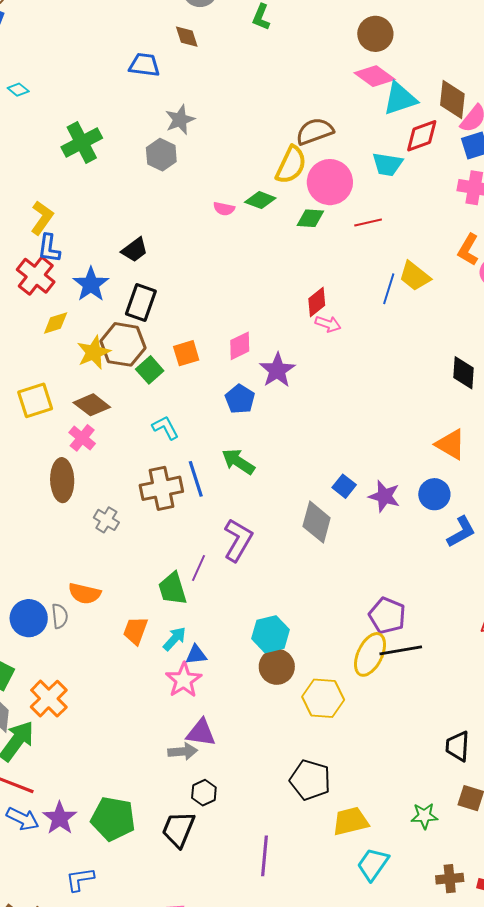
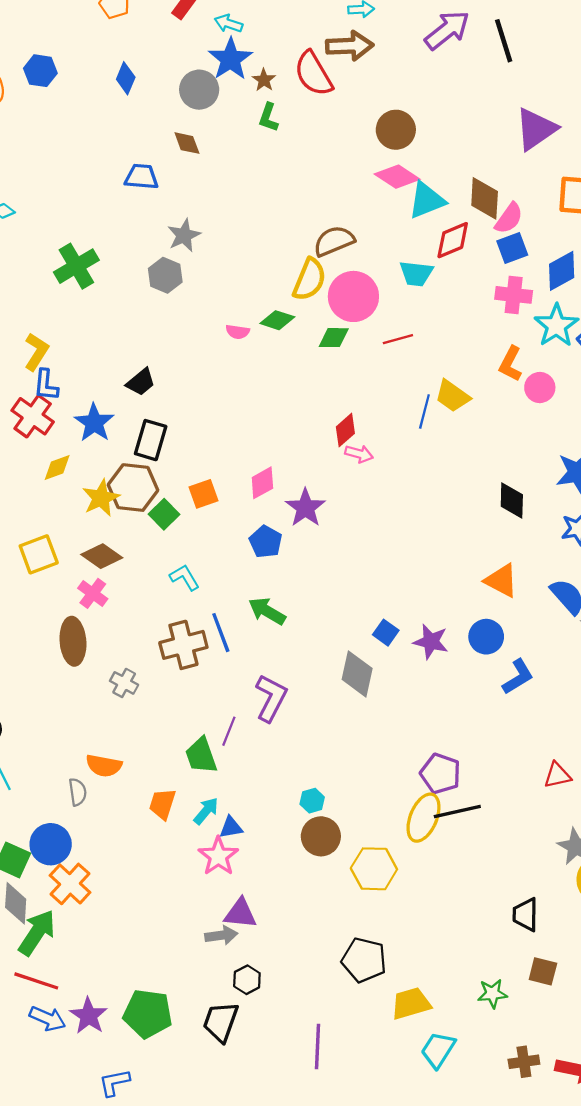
blue circle: (29, 618) -> (51, 844), moved
cyan hexagon: (270, 634) -> (312, 801), size x0.6

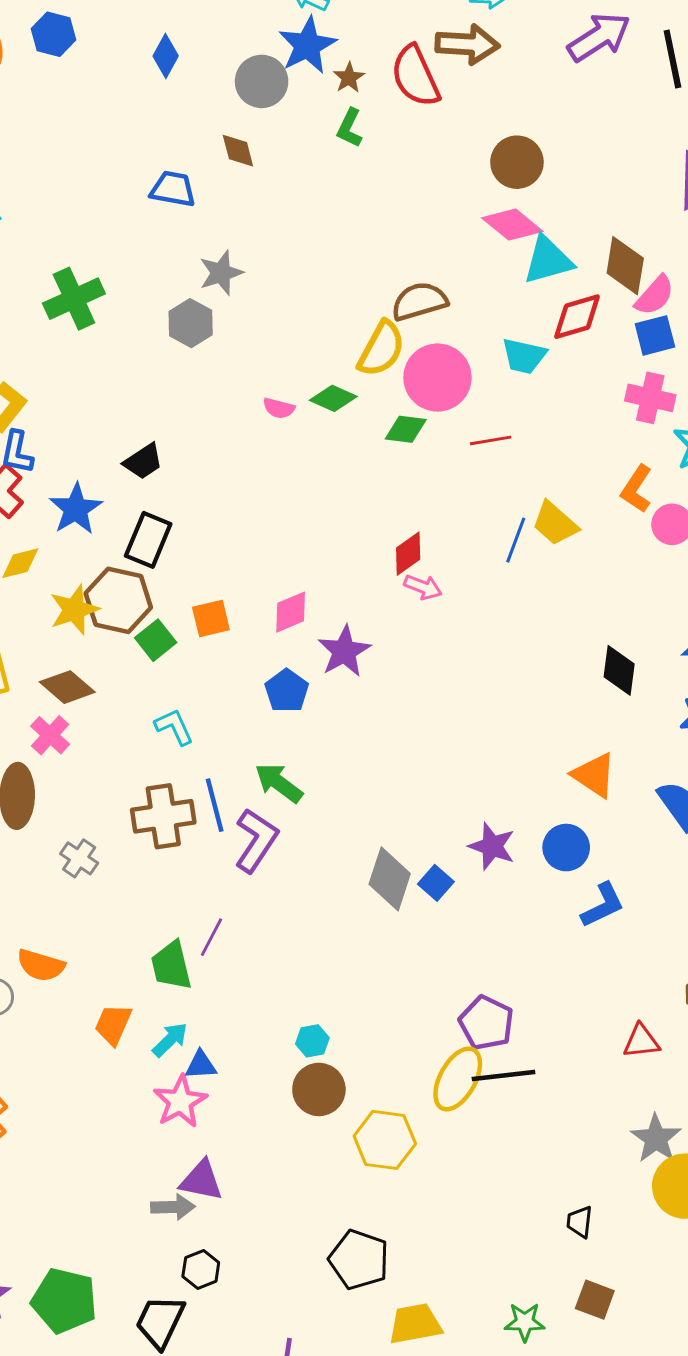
blue square: (386, 633) -> (436, 883), moved
purple L-shape: (271, 698) -> (256, 840), moved
black trapezoid: (525, 915) -> (580, 1222), size x0.7

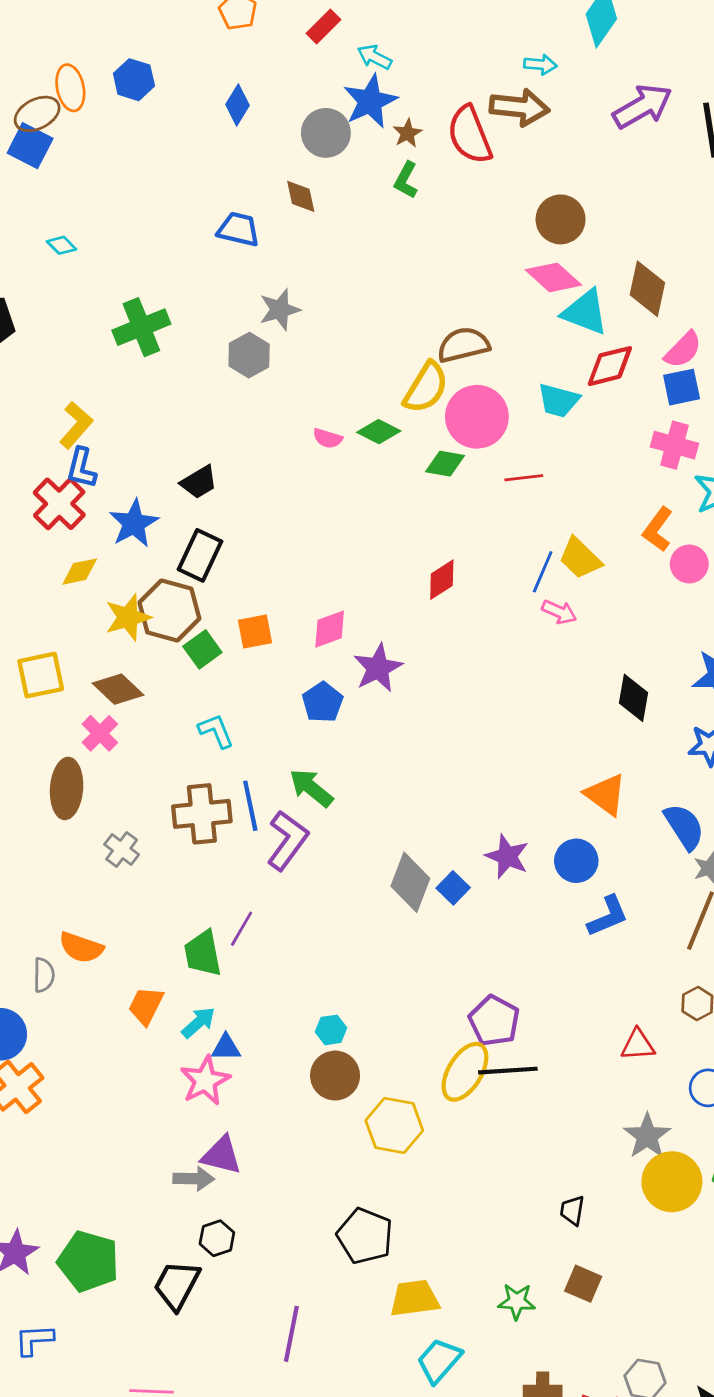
cyan triangle: (548, 260) -> (585, 312), turned 34
brown diamond: (625, 266) -> (647, 289), moved
pink arrow: (423, 587) -> (559, 612), moved

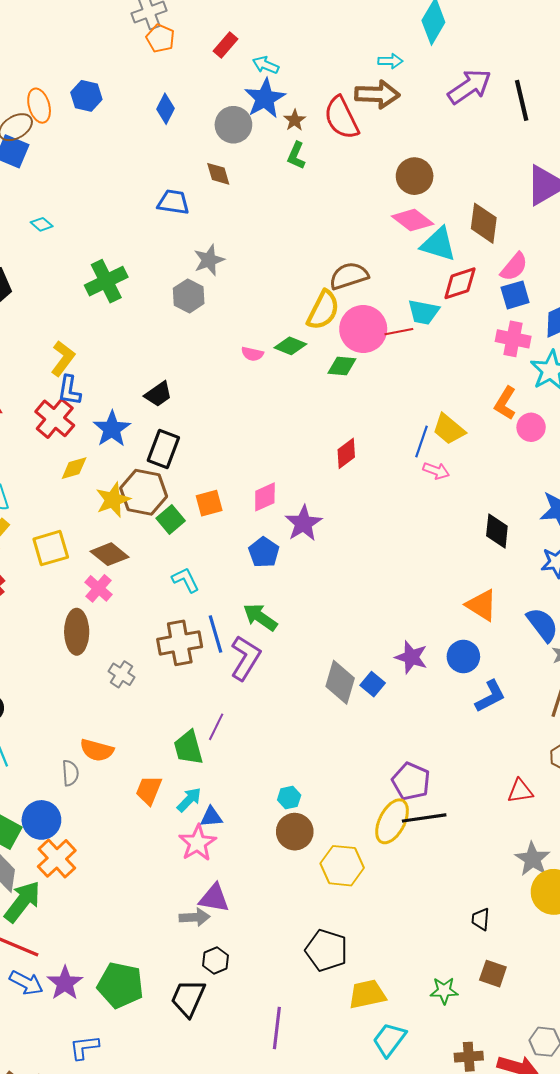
red line: (524, 478) -> (399, 332), moved

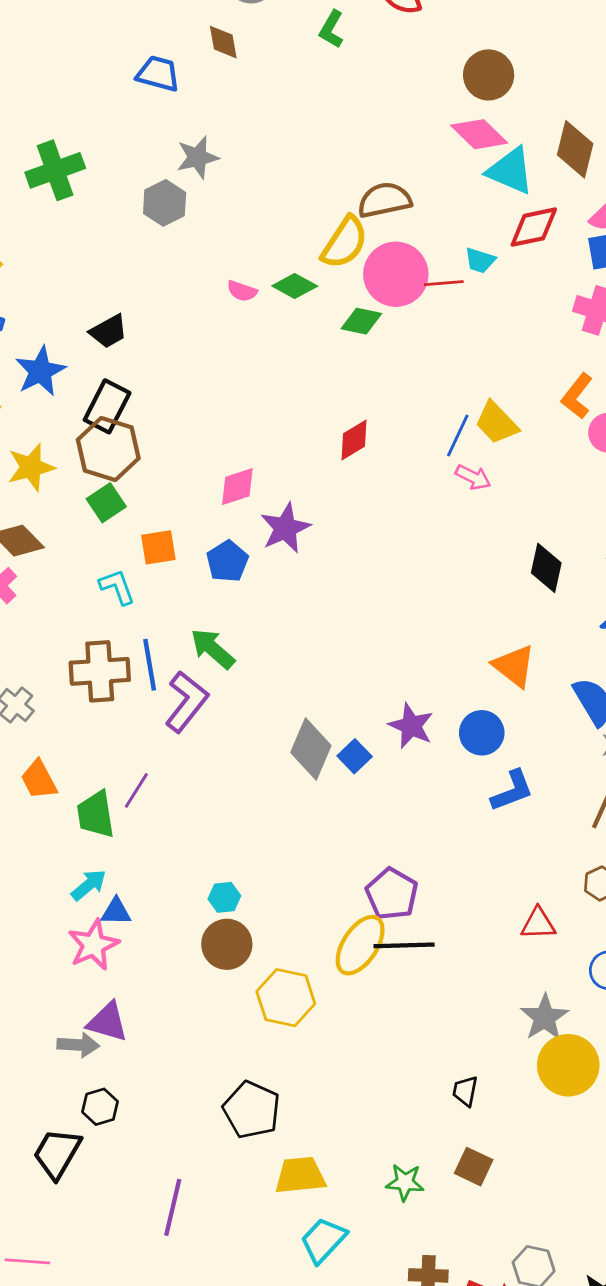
cyan trapezoid: (423, 312) -> (480, 260), size x0.7
brown hexagon: (144, 492) -> (108, 449), moved
orange square: (209, 503) -> (158, 547), moved
orange trapezoid: (149, 790) -> (39, 780), moved, turned -56

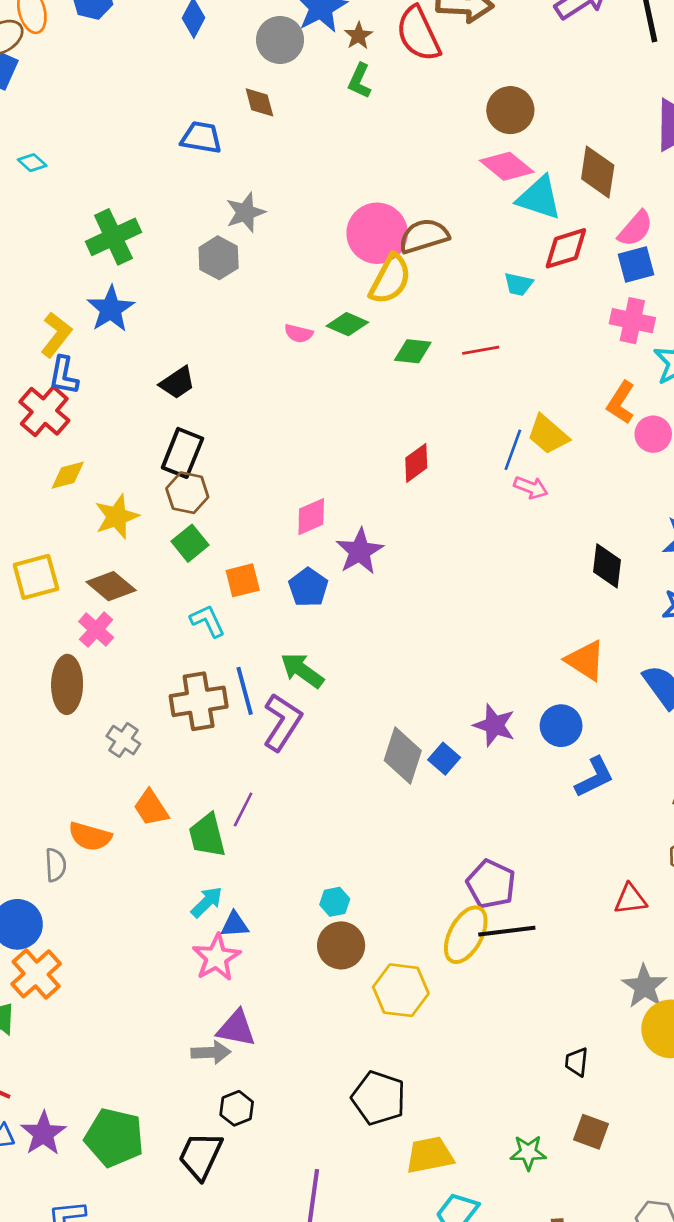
pink circle: (396, 274) -> (377, 233), moved
red line: (444, 283) -> (481, 350), moved
blue star: (40, 371) -> (111, 309), moved
brown hexagon: (108, 449) -> (187, 493), size x0.7

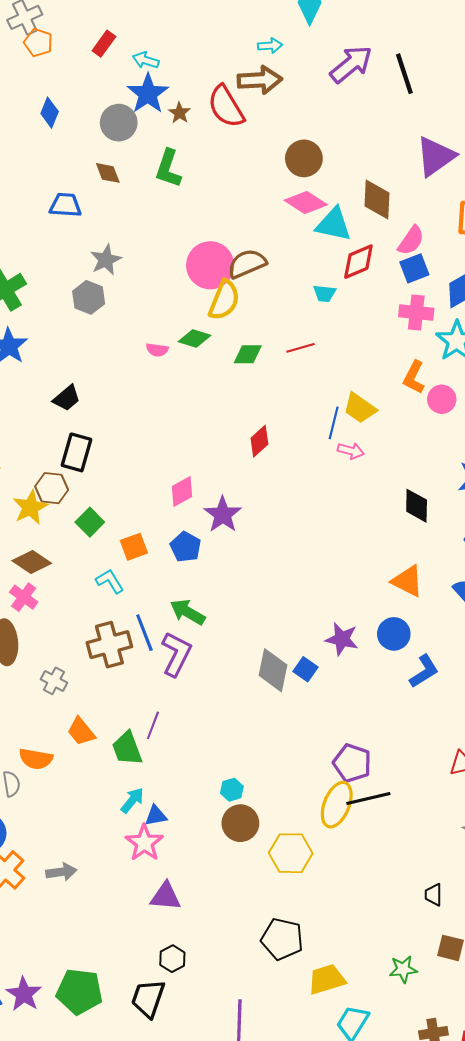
green L-shape: (360, 81) -> (168, 169), moved, size x1.4
brown hexagon: (187, 493) -> (52, 488), moved
gray arrow: (211, 1052) -> (61, 872), moved

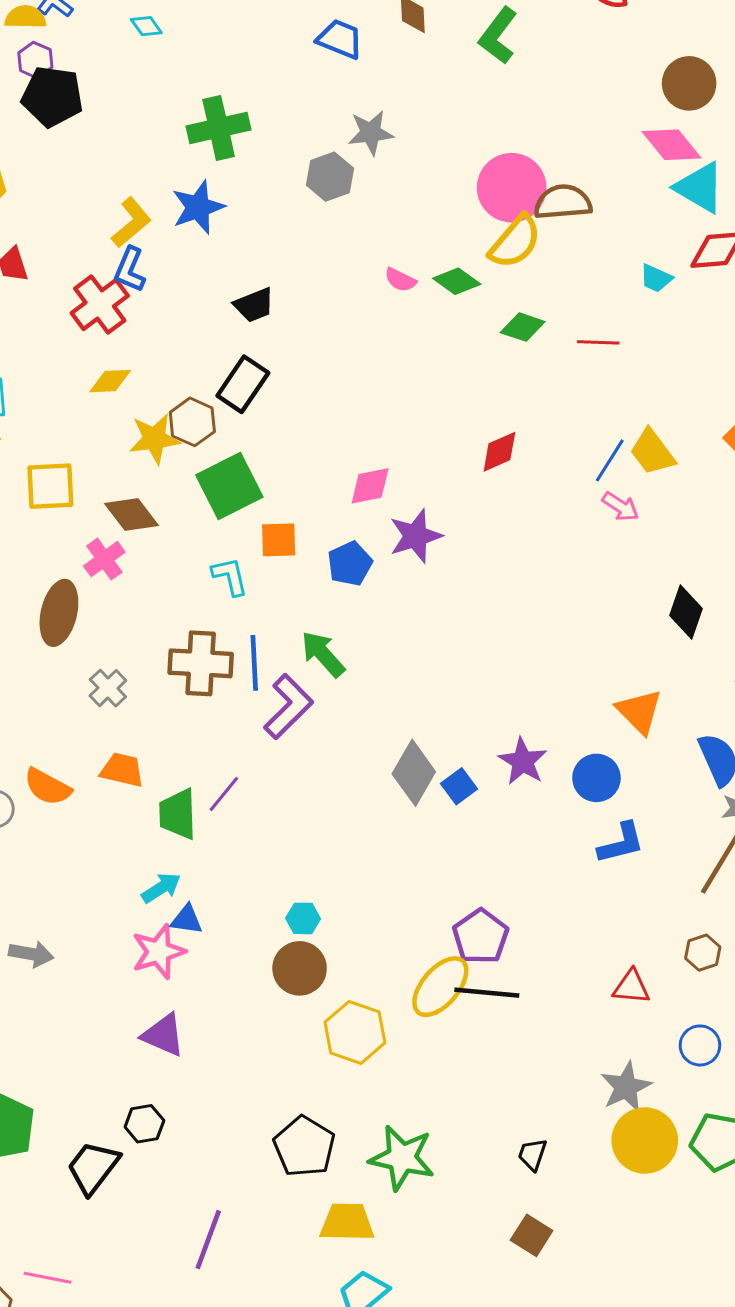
green square: (90, 522) -> (229, 486), size x1.6
orange trapezoid: (81, 731) -> (122, 770), turned 124
green star: (403, 969) -> (402, 1158), moved, size x1.6

